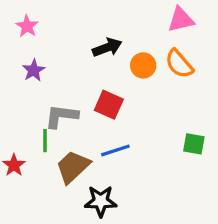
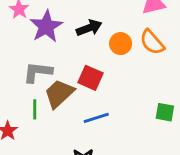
purple star: (34, 70) -> (46, 26), moved, size x1.6
gray L-shape: (61, 116) -> (38, 72), moved
brown trapezoid: (73, 167) -> (59, 94), moved

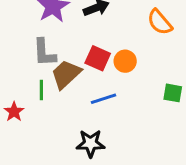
orange circle: (121, 44) -> (125, 61), moved
gray L-shape: (38, 72) -> (44, 52), turned -100

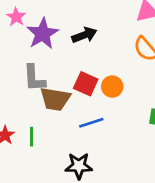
brown trapezoid: (66, 74) -> (55, 99), turned -128
green line: (41, 90) -> (31, 137), moved

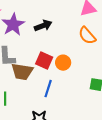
blue line: (91, 123) -> (48, 89), turned -54

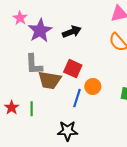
orange circle: (63, 63) -> (93, 86), moved

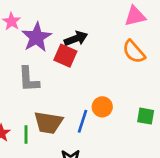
red square: (73, 69) -> (65, 56), moved
brown trapezoid: (50, 80) -> (48, 123), moved

